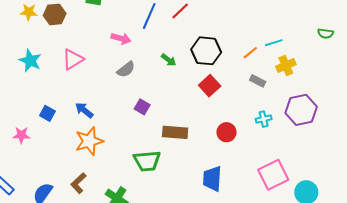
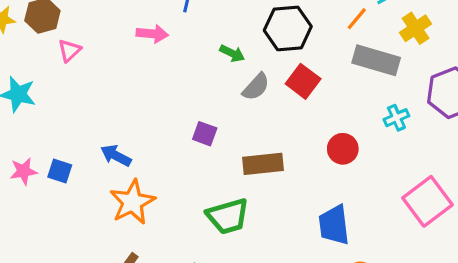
pink triangle: (73, 59) -> (69, 51), moved, size x0.7
gray semicircle: (126, 69) -> (256, 87), moved
gray rectangle: (258, 81) -> (376, 60), size x1.8
pink star: (21, 135) -> (23, 171), moved

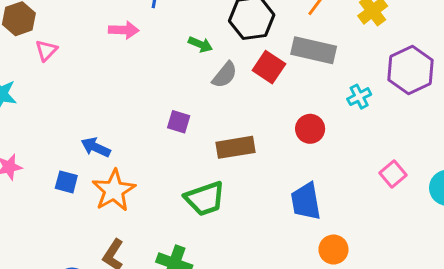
gray rectangle: (376, 60) -> (314, 50), moved
blue square: (60, 171) -> (66, 182), moved
pink square: (428, 201) -> (393, 174), size x0.6

